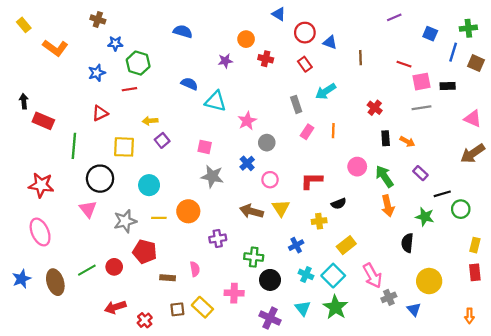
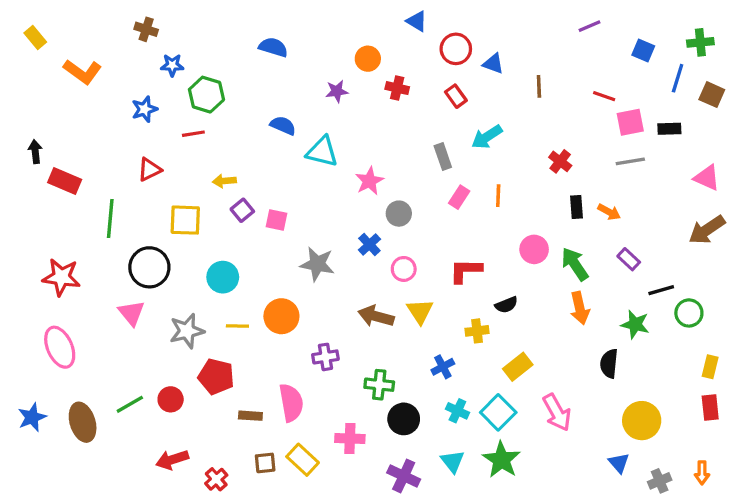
pink square: (205, 147) -> (277, 220), moved
pink semicircle: (195, 269) -> (291, 403), size x1.6
gray cross: (389, 297) -> (660, 481), moved

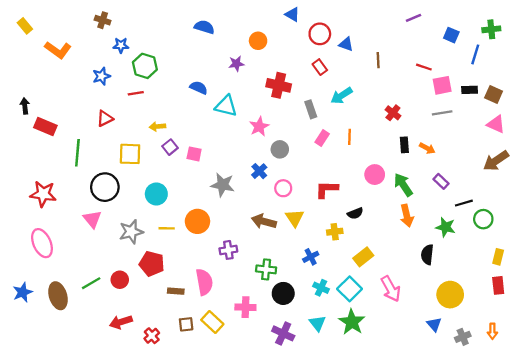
blue semicircle: (273, 47) -> (204, 27), moved
red cross: (397, 88) -> (279, 85), moved, size x1.5
brown square: (712, 95) -> (494, 94), moved

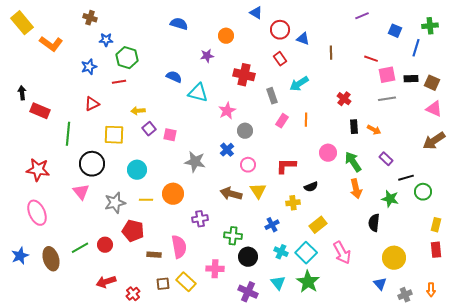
yellow rectangle: (25, 26) -> (22, 23), size x1.6

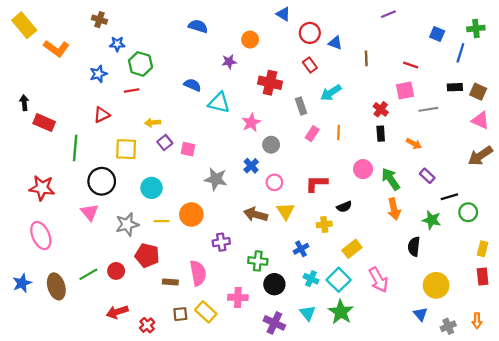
purple line: (362, 16) -> (388, 14), moved
pink square: (387, 75) -> (405, 90), moved
black rectangle: (354, 127) -> (381, 134), moved

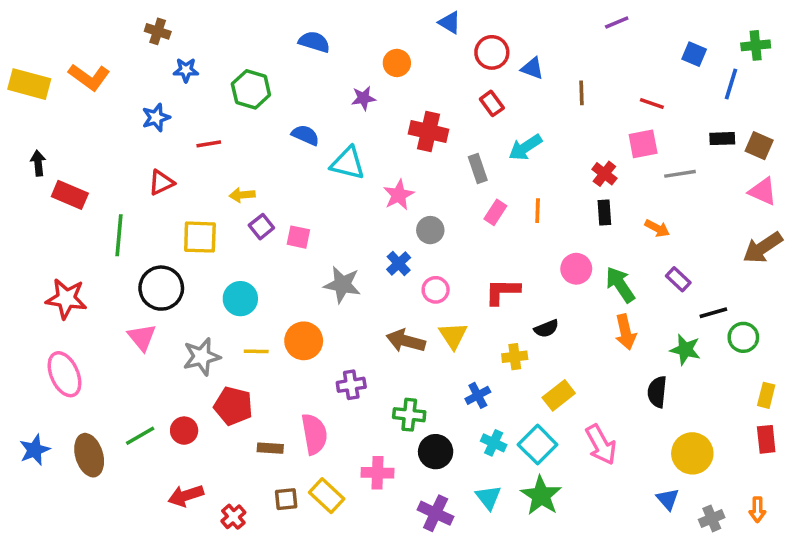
yellow rectangle: (24, 25) -> (29, 84), moved, turned -35
green hexagon: (140, 64) -> (251, 89), moved

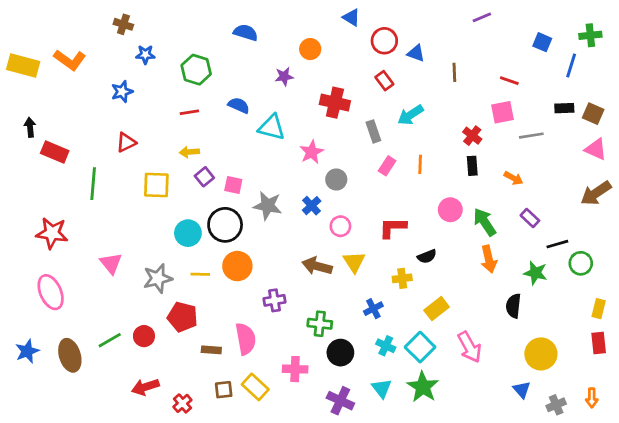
red line: (209, 144) -> (189, 112), moved
gray star: (342, 285) -> (268, 206), moved
black circle: (161, 288) -> (225, 225), moved

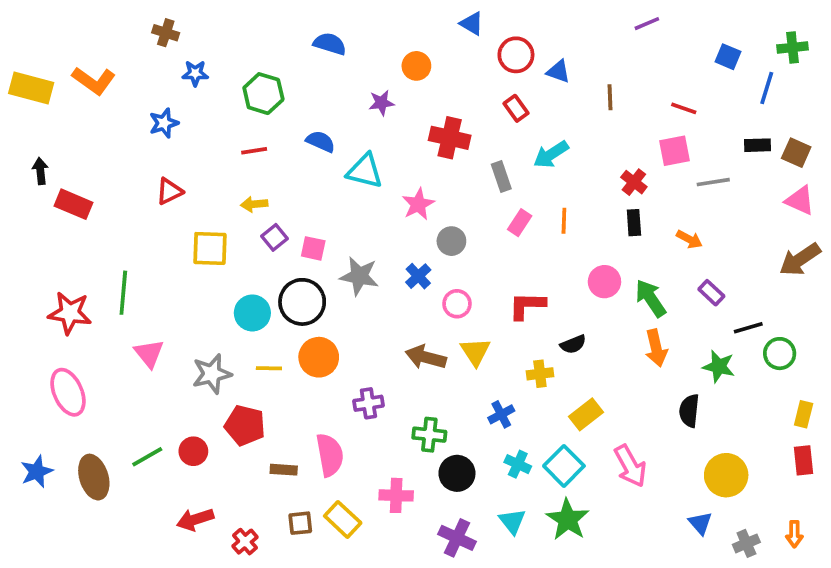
green line: (93, 184) -> (123, 293), moved

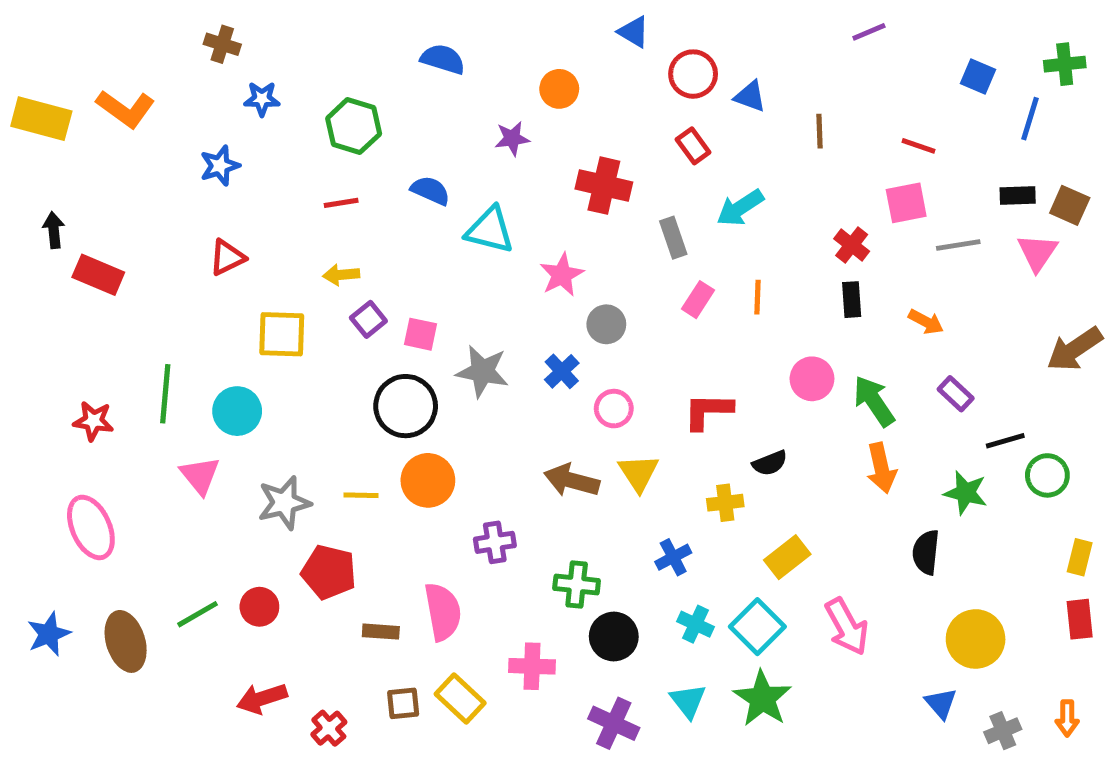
pink triangle: (800, 201) -> (1037, 252), moved, turned 40
red star: (70, 313) -> (93, 421), size x0.7
cyan circle: (252, 313) -> (237, 411), moved

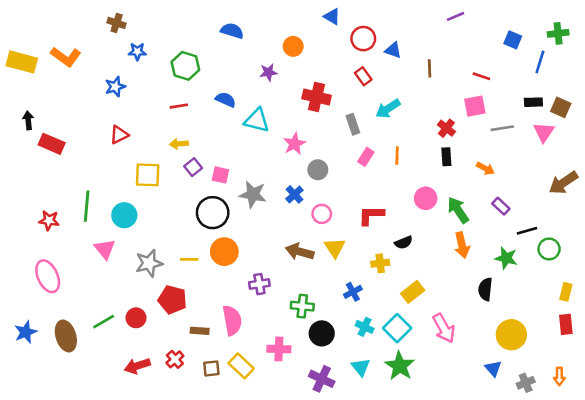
red cross: (329, 728) -> (175, 359), moved

